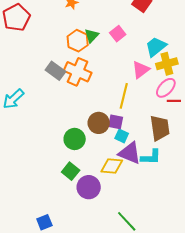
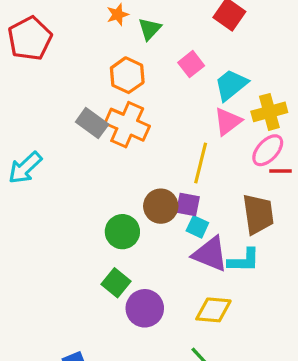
green triangle: (92, 36) -> (150, 29), moved
cyan trapezoid: (156, 47) -> (231, 85), moved
yellow diamond: (112, 166) -> (213, 310), moved

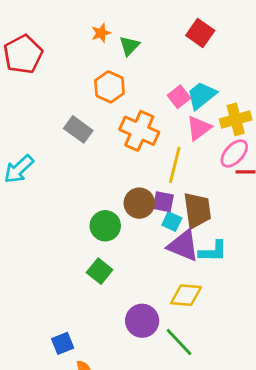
pink square: (191, 64) -> (179, 97), moved
orange cross: (127, 125) -> (139, 131), moved
brown trapezoid: (258, 214) -> (197, 210), moved
purple circle: (145, 308) -> (142, 321), moved

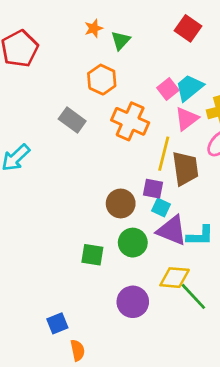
brown circle: (139, 203) -> (121, 203), moved
brown trapezoid: (197, 210) -> (185, 168), moved
green circle: (105, 226) -> (133, 243), moved
green square: (100, 271) -> (92, 255), turned -30
green line: (179, 342) -> (193, 296), moved

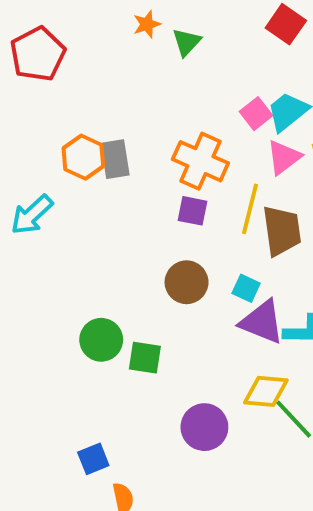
orange hexagon: (102, 80) -> (83, 157), moved
gray rectangle: (72, 120) -> (115, 159), turned 45
purple square: (153, 189) -> (192, 211), moved
green circle: (133, 243) -> (101, 340), moved

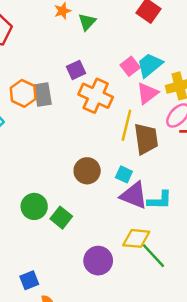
purple square: (192, 211) -> (76, 70), moved, turned -36
green square: (145, 358) -> (61, 218), turned 30

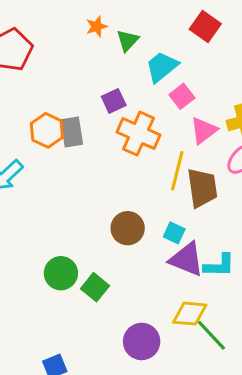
cyan trapezoid: (150, 65) -> (162, 67), moved

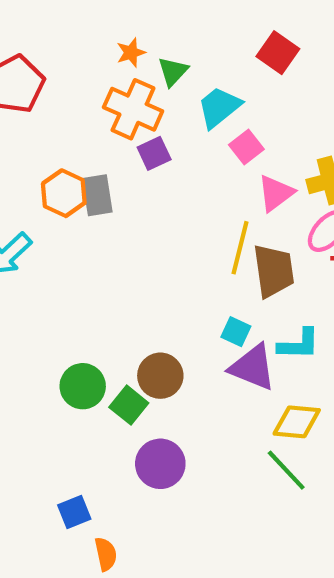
orange cross: (139, 134) -> (133, 109), moved
brown circle: (128, 228) -> (160, 376), moved
cyan L-shape: (219, 265) -> (299, 344), moved
yellow diamond: (190, 314) -> (297, 422), moved
purple circle: (142, 341) -> (160, 464), moved

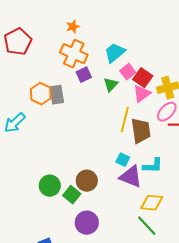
red square: (278, 53) -> (143, 78), moved
green triangle: (173, 71) -> (111, 85), moved

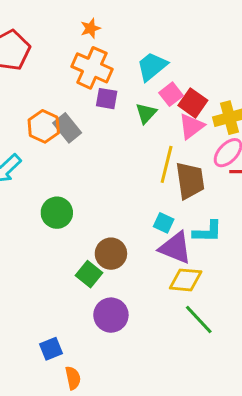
purple square: (84, 75) -> (107, 99), turned 35
gray rectangle: (57, 95) -> (67, 128), turned -30
green circle: (50, 186) -> (57, 213), moved
yellow diamond: (152, 203) -> (186, 280), moved

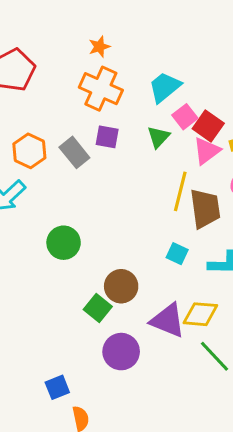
purple square: (107, 99) -> (107, 137), moved
orange hexagon: (44, 126) -> (29, 151), moved
purple triangle: (175, 248) -> (168, 320), moved

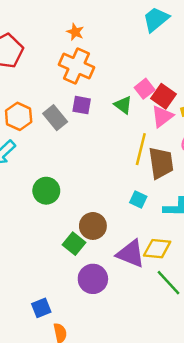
orange star: (99, 47) -> (75, 32), turned -30
cyan trapezoid: (165, 87) -> (156, 19), moved
green triangle: (158, 137) -> (123, 105), turned -36

